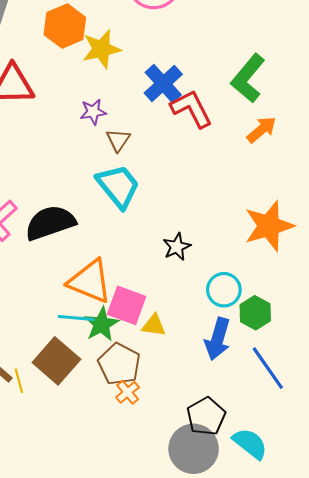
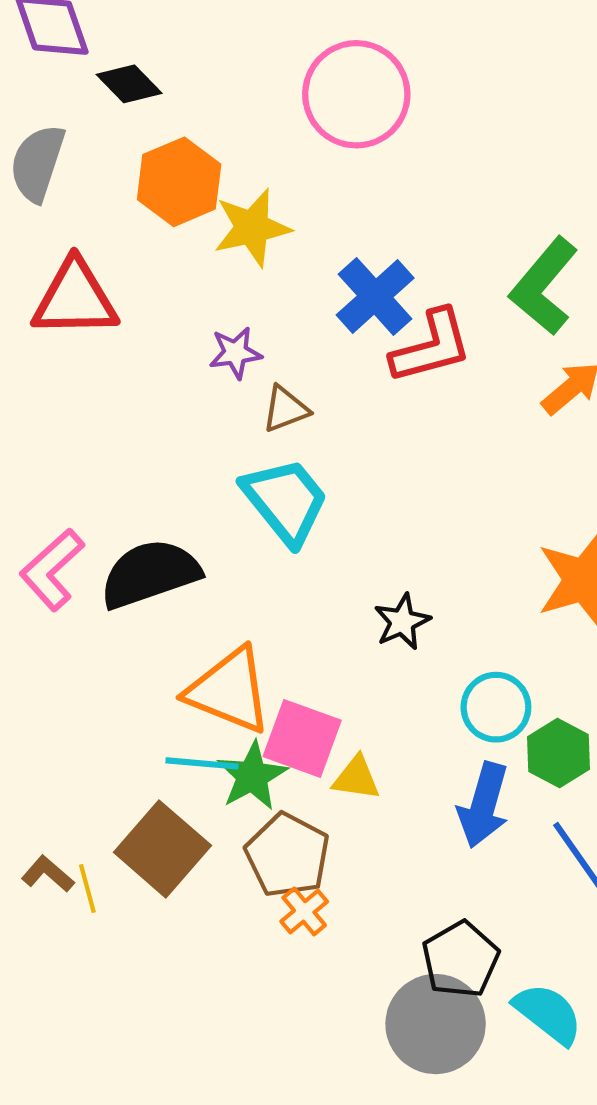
red L-shape: (191, 109) -> (431, 347), turned 102
brown triangle: (118, 140) -> (285, 409), turned 35

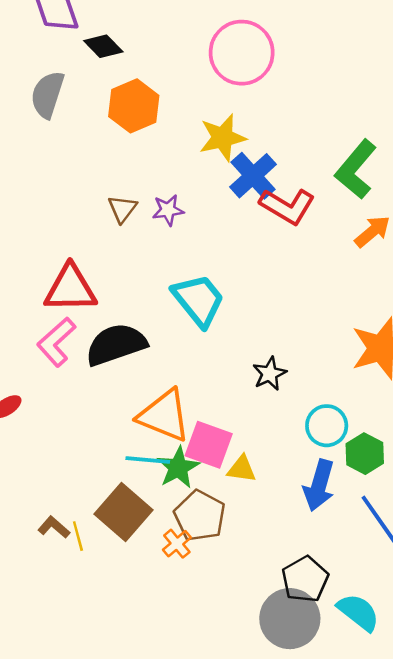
yellow star: (252, 228) -> (223, 138), moved
red triangle: (75, 299) -> (70, 289), moved
red L-shape: (431, 347) -> (287, 206), turned 46
brown triangle: (285, 409) -> (122, 209), moved, turned -32
orange cross: (304, 911) -> (177, 544), moved

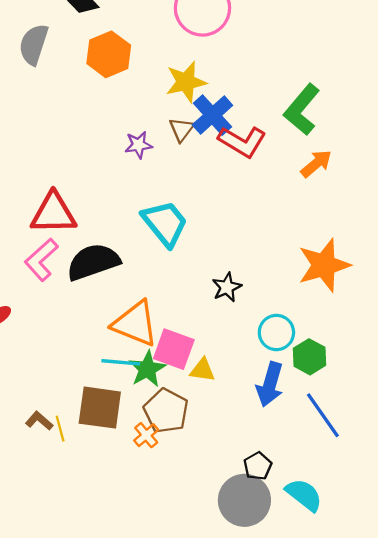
brown triangle: (122, 209) -> (182, 129), moved
brown square: (124, 512) -> (100, 408), turned -33
black pentagon: (305, 579) -> (258, 466), size x0.7

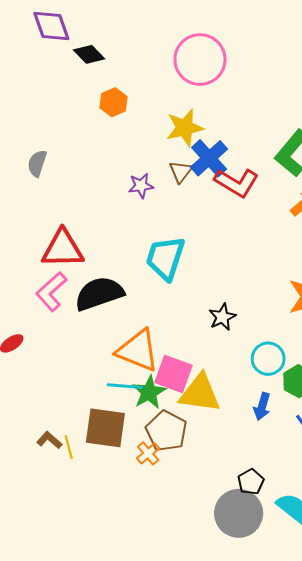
gray semicircle: (34, 44) -> (37, 163), moved, size x0.7
orange hexagon: (109, 54) -> (113, 102), size x0.7
cyan trapezoid: (165, 223) -> (165, 258), turned -123
yellow triangle: (202, 370) -> (200, 393), size x1.8
blue arrow: (270, 384) -> (262, 407), size x0.7

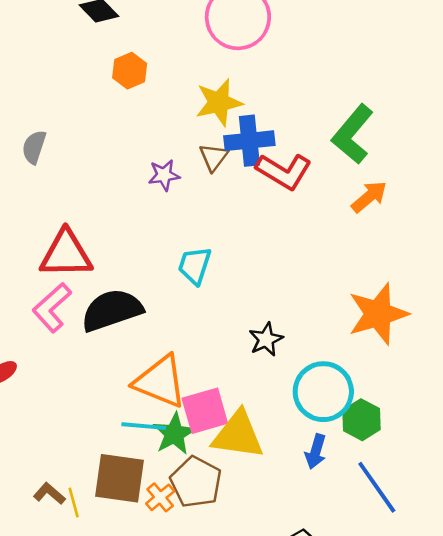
blue cross: (209, 158) -> (249, 141), turned 36
cyan trapezoid: (165, 258) -> (195, 266), size x0.7
cyan circle: (268, 359) -> (323, 392), size x1.4
pink square: (173, 374) -> (205, 411), turned -36
orange cross: (148, 453) -> (160, 497), moved

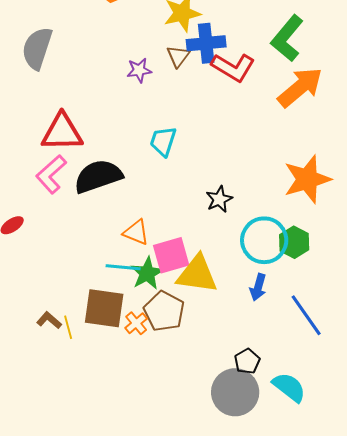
gray semicircle: (34, 147) -> (37, 48), size x1.6
orange arrow: (369, 197) -> (300, 87), size x1.6
orange triangle: (160, 381) -> (136, 232), size x0.6
green hexagon: (362, 420) -> (294, 242), moved

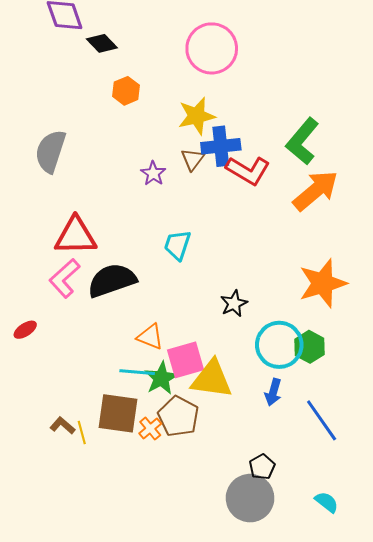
purple star: (139, 70) -> (153, 173), turned -30
cyan semicircle: (289, 387) -> (327, 502), moved, size x0.7

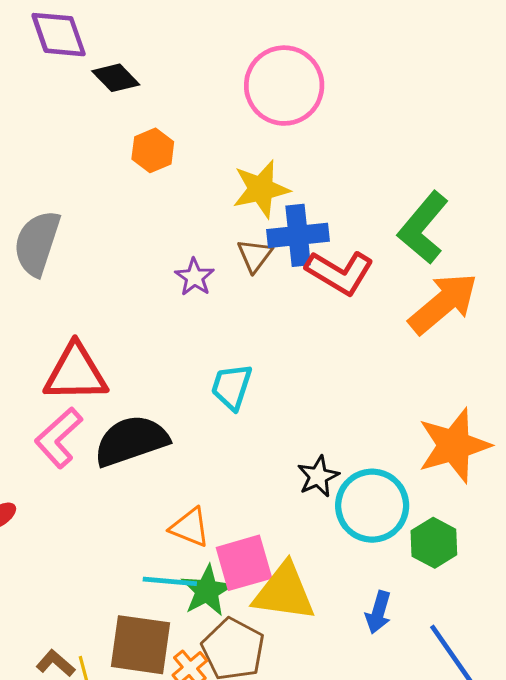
cyan circle: (279, 345) -> (372, 506), moved

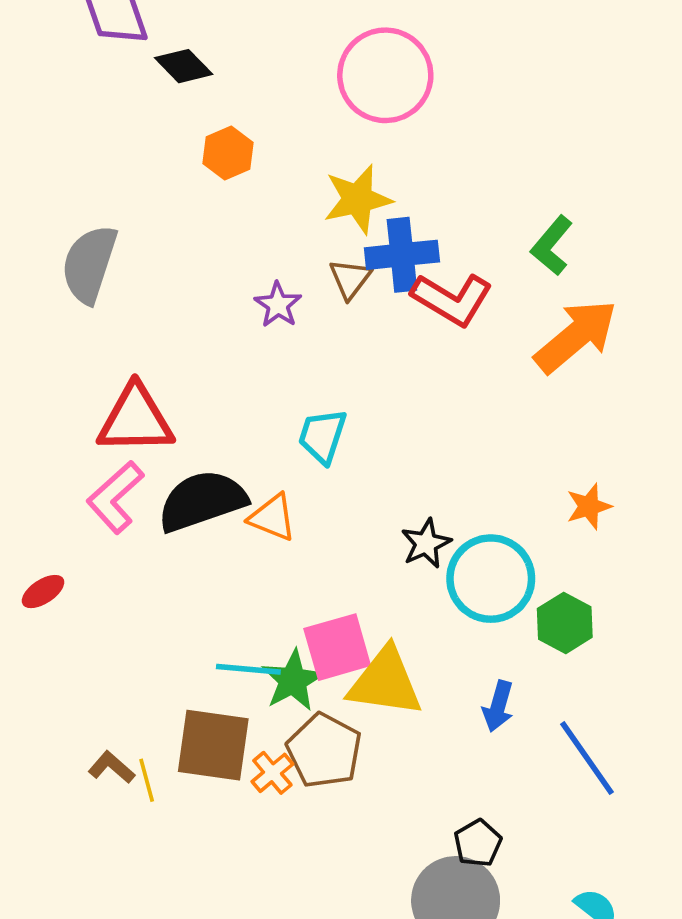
green L-shape: (423, 228) -> (552, 246), size x0.7
orange star: (454, 445) -> (589, 506), size x0.5
orange triangle: (190, 527) -> (272, 518), moved

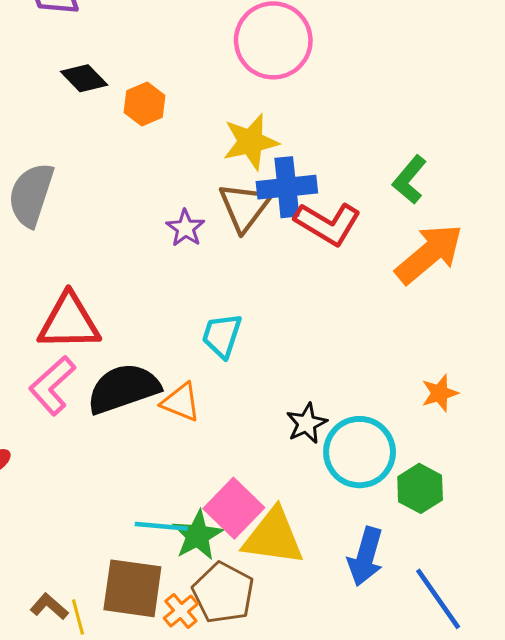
black diamond: (184, 66) -> (84, 78), moved
brown triangle: (350, 279) -> (244, 207), size x1.5
pink square: (337, 647) -> (234, 508), turned -30
blue arrow: (498, 706) -> (366, 557), size x1.4

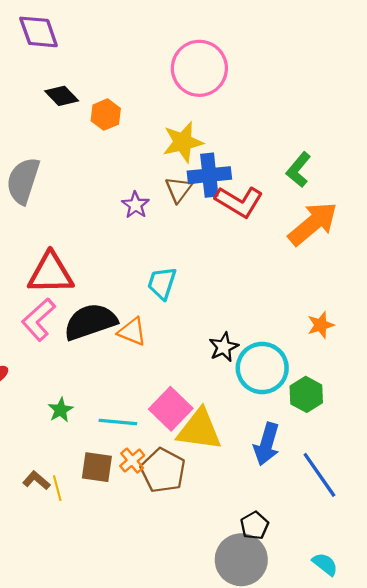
brown triangle: (244, 207) -> (178, 190), size x0.7
green star: (198, 535) -> (61, 410), moved, size x0.7
brown square: (132, 588) -> (97, 467), size x0.7
orange cross: (181, 611) -> (132, 461), moved

